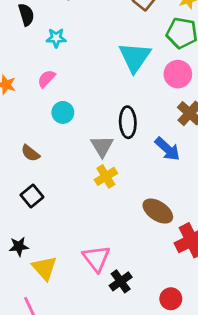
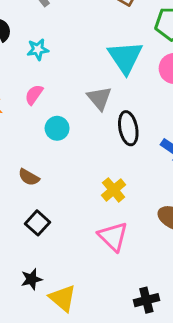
gray triangle: (102, 146) -> (99, 98), moved
pink triangle: (96, 258) -> (113, 236), moved
black cross: (121, 281) -> (146, 300), turned 30

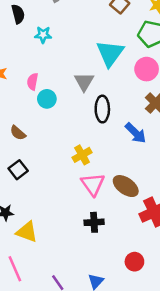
pink semicircle: (34, 95) -> (33, 82), moved, turned -35
pink triangle: (113, 236) -> (93, 184), moved
yellow triangle: (63, 298) -> (27, 232), turned -30
black cross: (146, 300) -> (94, 222), moved

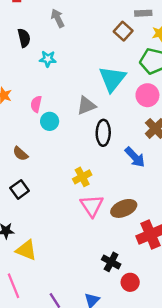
gray triangle: (84, 82) -> (86, 106), turned 36
brown ellipse: (126, 186) -> (124, 208), turned -60
black cross: (94, 222) -> (111, 262), moved, turned 30

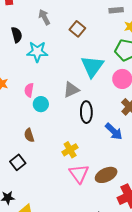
brown square: (123, 31) -> (77, 29), moved
cyan star: (48, 59) -> (37, 52), size x1.5
brown semicircle: (20, 154) -> (29, 135), moved, turned 32

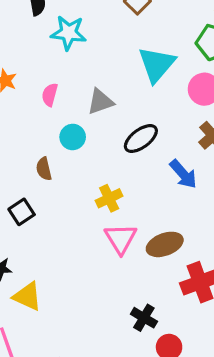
gray triangle: (71, 90) -> (100, 102), moved
cyan circle: (41, 104) -> (73, 137), moved
black ellipse: (86, 112) -> (141, 139), turned 50

